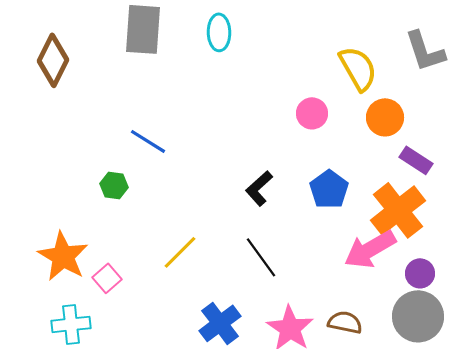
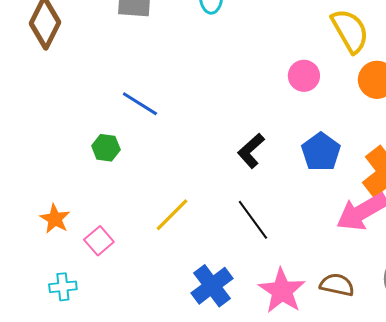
orange star: (63, 256) -> (55, 219), size x0.6
cyan cross: (71, 324) -> (63, 287), size x0.7

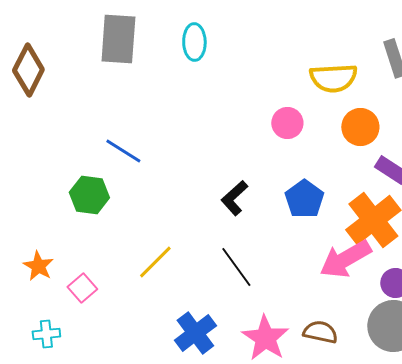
yellow semicircle: (350, 31) -> (333, 78), turned 117
green hexagon: (106, 148) -> (89, 195), size x1.4

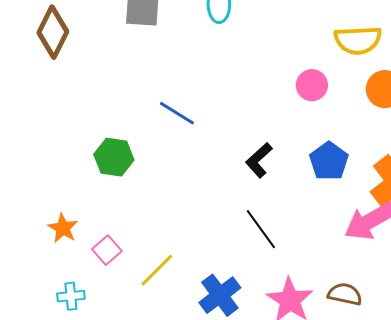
blue line: (123, 151) -> (177, 113), moved
yellow line: (155, 262) -> (157, 270), moved

